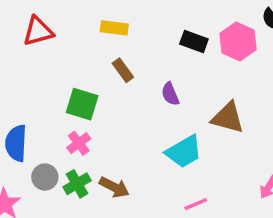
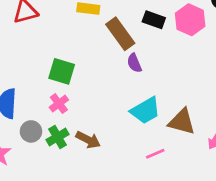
brown rectangle: (123, 70) -> (120, 34), moved, size x1.6
brown triangle: (228, 118) -> (182, 122), moved

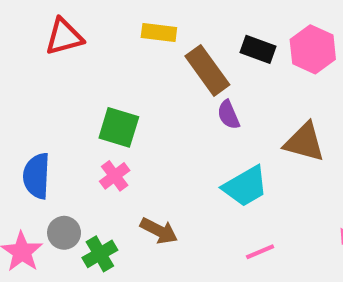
brown triangle: (182, 122) -> (304, 142), moved
gray circle: (31, 131) -> (64, 233), moved
green cross: (57, 137) -> (100, 254), moved

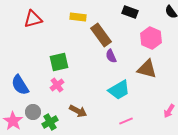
black rectangle: (258, 49) -> (130, 12), moved
pink hexagon: (313, 49) -> (151, 38), moved
green square: (119, 127) -> (59, 62), turned -30
blue semicircle: (37, 176) -> (20, 85), turned -35

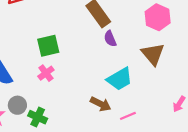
brown triangle: (147, 69) -> (153, 54), turned 35
brown arrow: (78, 111) -> (101, 104), moved
green cross: (50, 122) -> (38, 117), turned -35

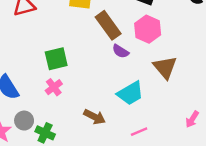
pink hexagon: (158, 17) -> (148, 29), moved
purple semicircle: (110, 39) -> (120, 51), turned -35
brown arrow: (101, 104) -> (95, 117), moved

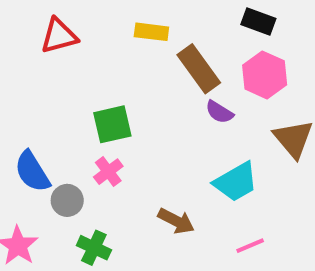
gray circle: (24, 121) -> (67, 200), moved

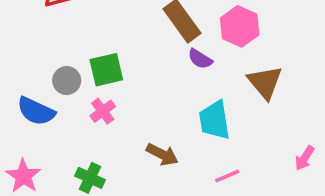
blue semicircle: (32, 172) -> (36, 111), turned -33
cyan trapezoid: (236, 182) -> (214, 120), turned 111
gray circle: (67, 200) -> (67, 81), moved

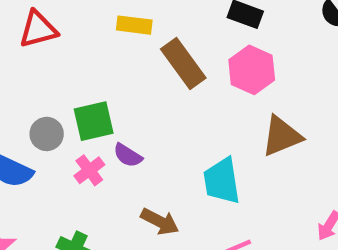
purple semicircle: (200, 59) -> (128, 155), moved
brown triangle: (265, 82) -> (282, 136), turned 48

